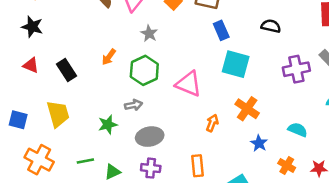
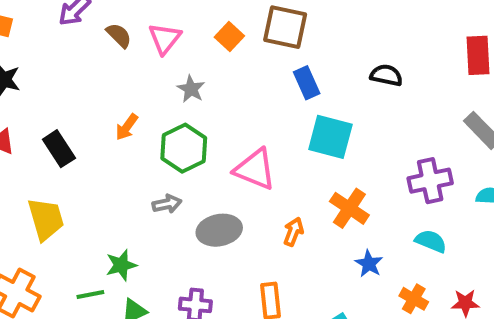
purple cross: (296, 69) -> (430, 181), moved
green star: (108, 125) -> (121, 265), moved
gray ellipse: (150, 137) -> (219, 230), moved

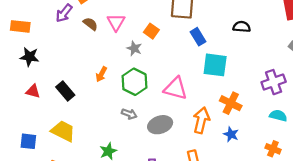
orange square: (229, 37) -> (151, 31), moved
gray arrow: (167, 204) -> (129, 114), turned 40
yellow trapezoid: (46, 219) -> (63, 131), turned -40
orange arrow: (293, 232) -> (201, 120), size x1.6
blue star: (369, 264) -> (231, 134), moved

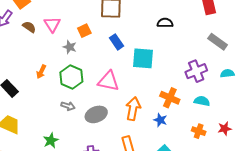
orange square: (151, 31) -> (84, 31), turned 32
blue rectangle: (198, 37) -> (117, 42), moved
orange cross: (231, 103) -> (170, 98), moved

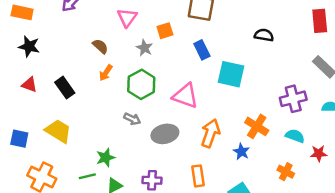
brown semicircle: (29, 27) -> (100, 46), moved
red star: (225, 129) -> (319, 153), moved

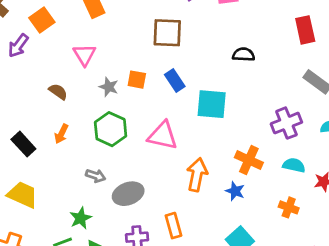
orange square: (165, 31) -> (137, 80), moved, turned 35
orange arrow: (106, 73) -> (61, 134), moved
gray arrow: (132, 119) -> (96, 176), moved
gray ellipse: (165, 134) -> (128, 194), moved
orange rectangle: (198, 176) -> (174, 226), moved

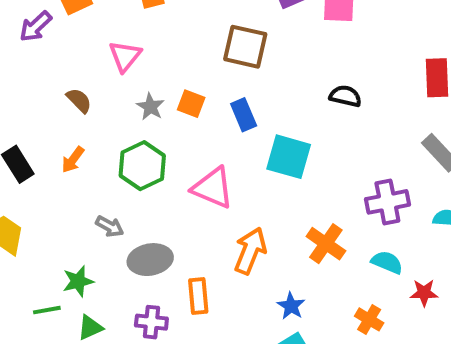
blue star: (235, 191) -> (291, 306), moved
orange rectangle: (174, 226) -> (198, 296), moved

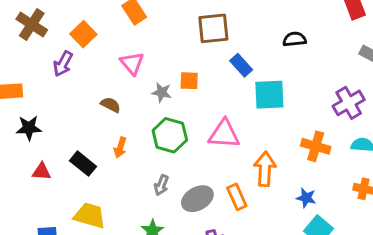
blue rectangle: (244, 115) -> (241, 65), moved
gray arrow: (110, 226) -> (161, 185), turned 102
orange rectangle: (198, 296) -> (237, 197), moved

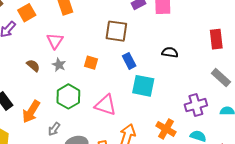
gray star: (162, 92) -> (59, 65), moved
orange arrow: (120, 147) -> (31, 112), moved, size x1.6

